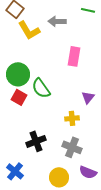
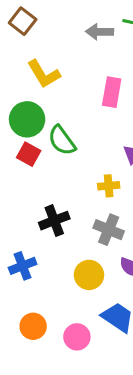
gray arrow: (57, 21) -> (100, 32), moved
yellow L-shape: (29, 30) -> (44, 74), moved
blue cross: (15, 171) -> (23, 266), turned 30

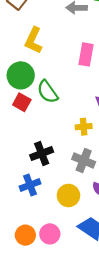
yellow L-shape: (44, 74) -> (34, 40), turned 56
blue cross: (23, 266) -> (30, 185), moved
pink circle: (77, 337) -> (50, 234), moved

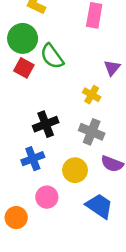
yellow cross: (84, 127) -> (92, 95), turned 35
pink circle: (50, 234) -> (47, 197), moved
orange circle: (25, 235) -> (16, 218), moved

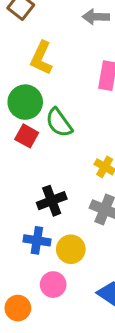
blue cross: (33, 159) -> (37, 240), turned 30
yellow circle: (75, 170) -> (71, 249), moved

